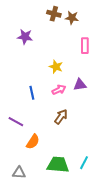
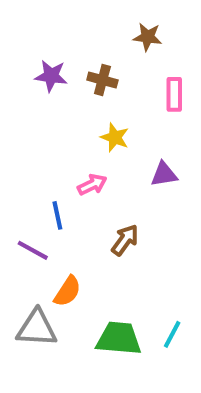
brown cross: (54, 14) -> (102, 80), moved
pink arrow: (59, 90) -> (92, 185), moved
blue line: (32, 93) -> (57, 215), moved
gray triangle: (19, 173) -> (37, 328), moved, size x1.5

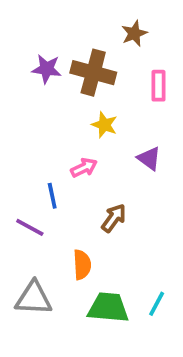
brown star: (148, 37) -> (134, 33), turned -30
brown cross: (102, 80) -> (93, 73), size x1.6
purple triangle: (164, 174) -> (149, 158), turned 45
orange semicircle: (68, 291) -> (82, 265), moved, turned -36

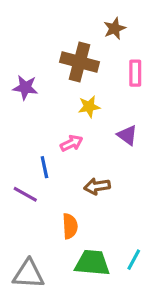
purple star: (47, 69) -> (25, 87), moved
yellow star: (104, 125) -> (89, 107), turned -30
brown arrow: (114, 218) -> (97, 186), turned -135
gray triangle: (34, 298) -> (28, 274), moved

